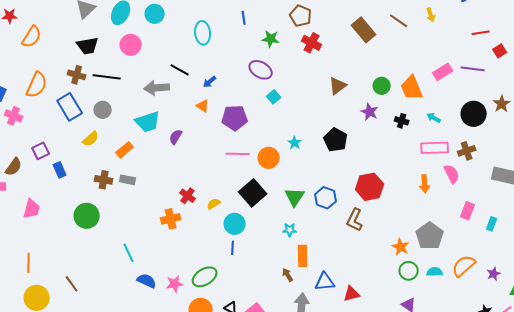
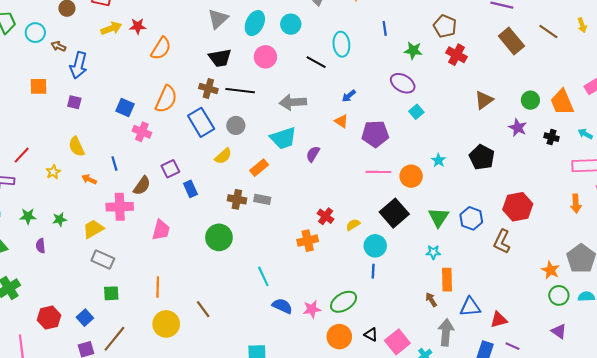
black line: (180, 70) -> (316, 62), moved

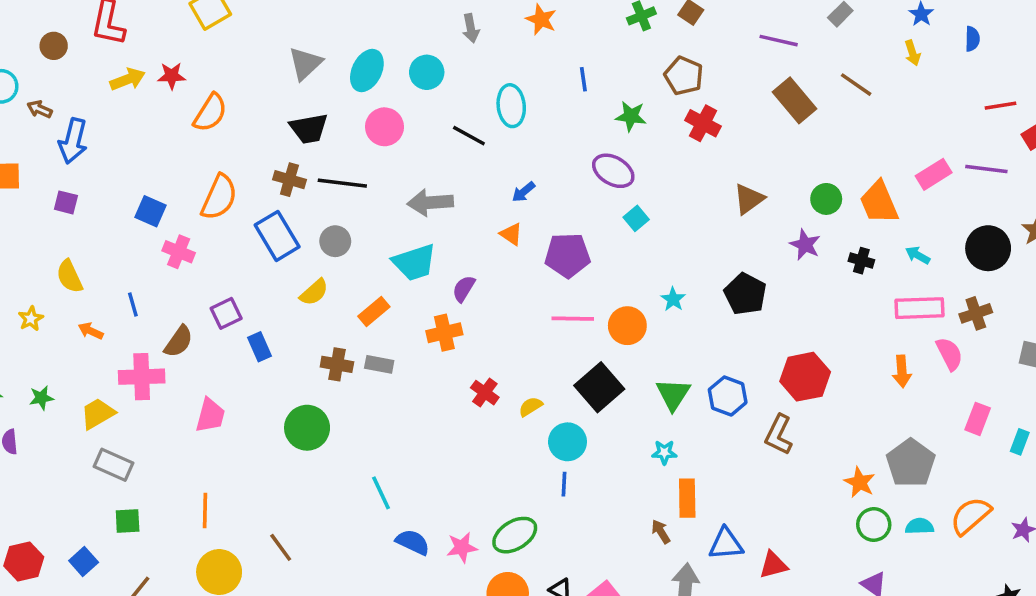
yellow arrow: (582, 25) -> (912, 53), moved
orange cross: (308, 241) -> (444, 333), moved

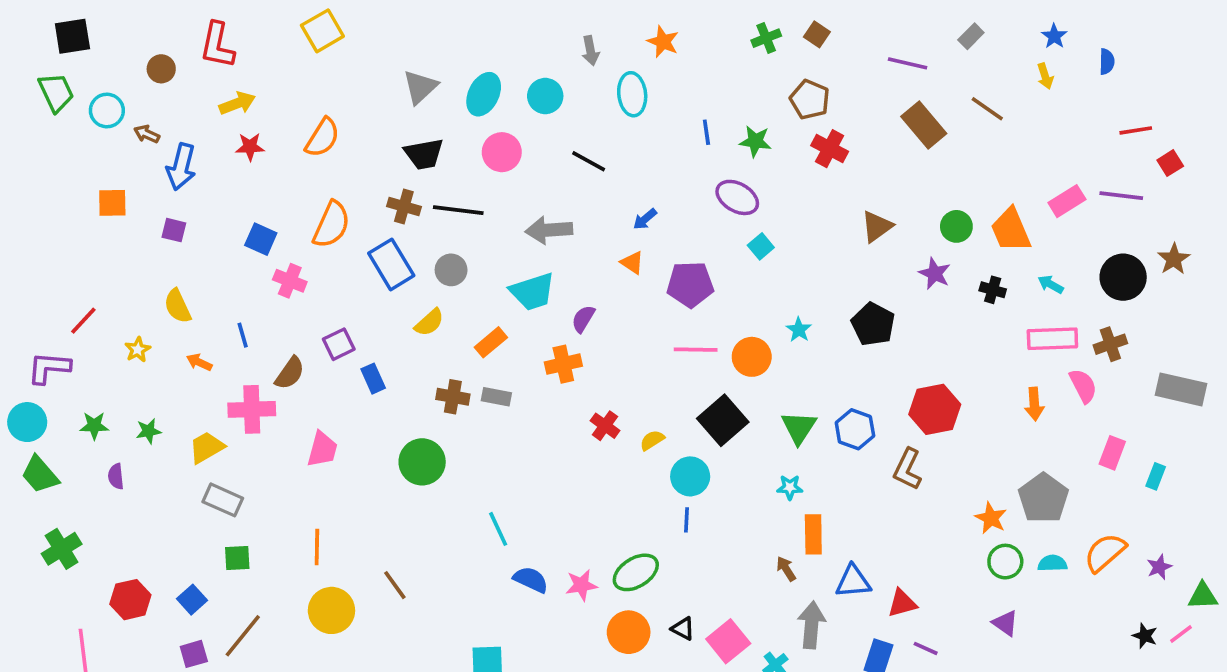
red star: (172, 76) -> (250, 147), moved
blue line: (583, 79) -> (706, 132), moved
cyan ellipse: (511, 106) -> (632, 94), moved

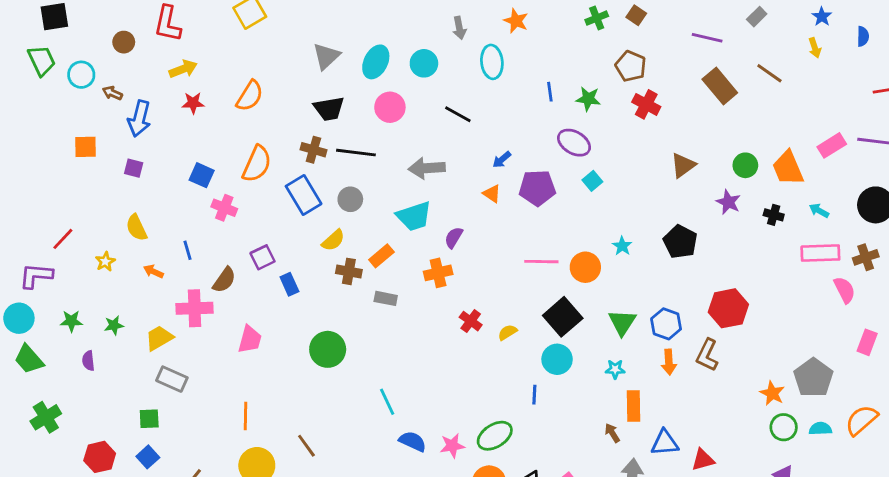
purple pentagon: (690, 284) -> (537, 188), moved
brown cross: (453, 397) -> (349, 271), moved
orange arrow: (1034, 404) -> (669, 362), moved
cyan circle: (690, 476) -> (557, 359), moved
green square: (237, 558) -> (149, 419), moved

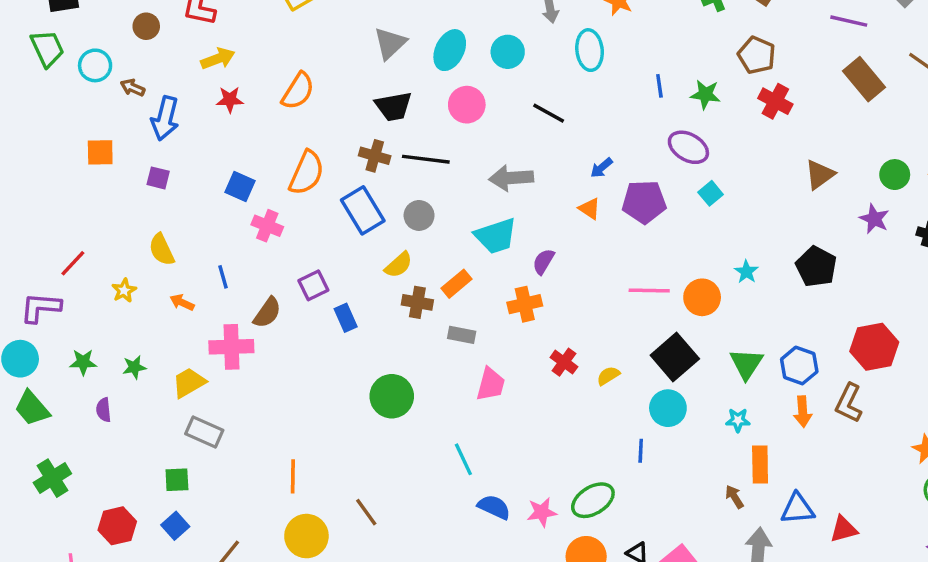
pink trapezoid: (250, 339) -> (491, 384), moved

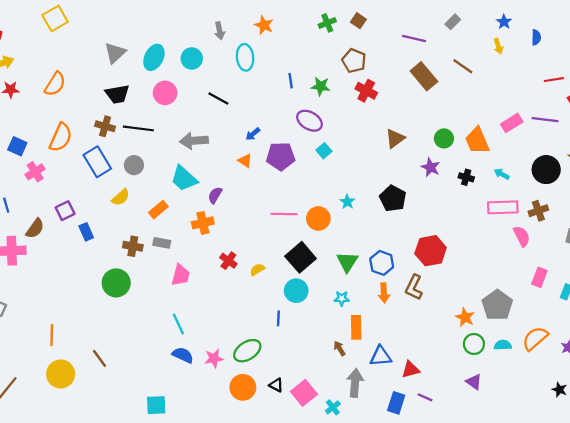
pink cross: (267, 226) -> (35, 172), turned 36
cyan trapezoid: (496, 236) -> (184, 178), turned 60
brown cross: (417, 302) -> (133, 246), moved
cyan line: (463, 459) -> (178, 324), moved

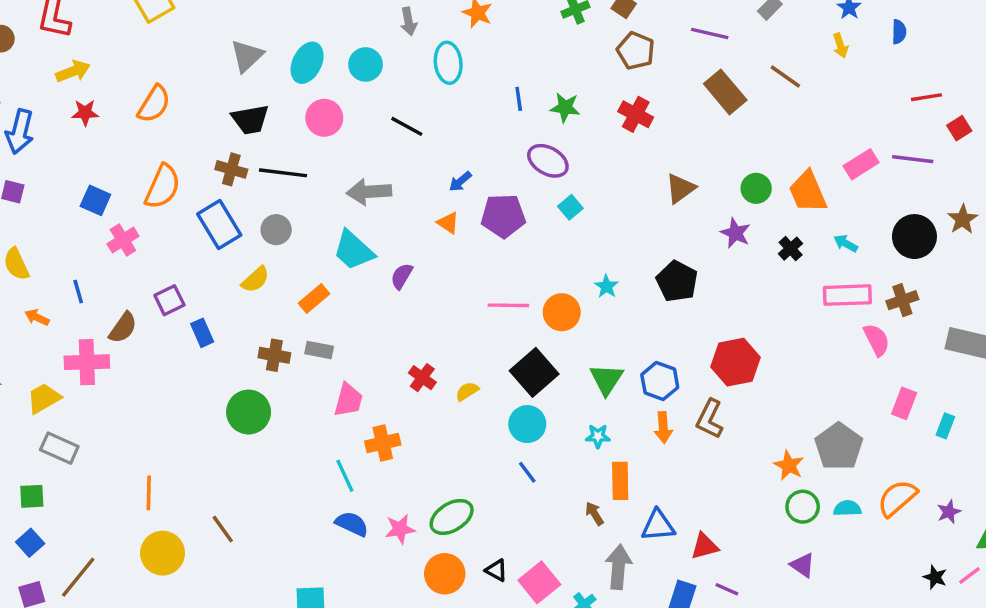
brown pentagon: (354, 61) -> (636, 51), moved
black cross: (466, 177) -> (791, 249), turned 32
orange cross: (203, 223) -> (383, 443), moved
blue line: (278, 318) -> (527, 472), moved, turned -40

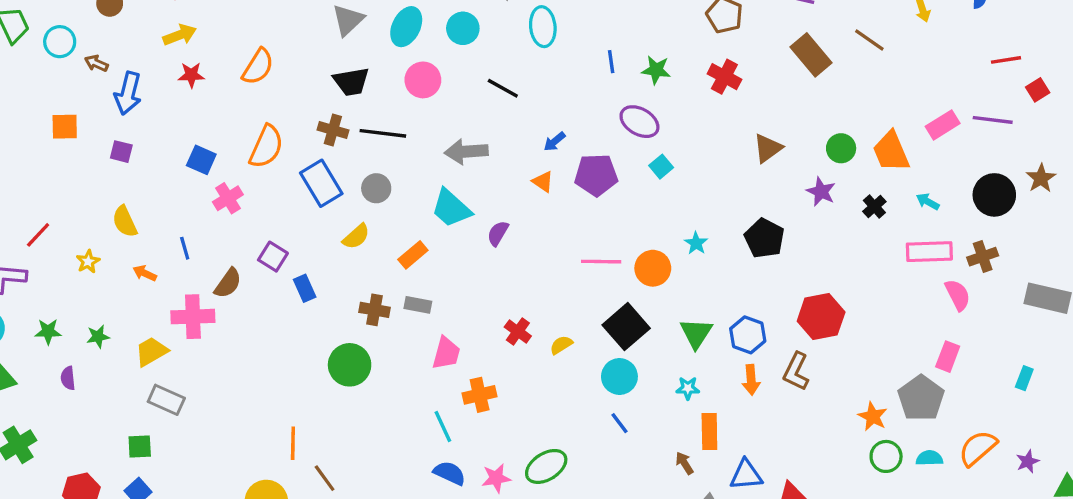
purple square: (169, 300) -> (273, 257), turned -32
pink rectangle: (904, 403) -> (948, 357), moved
orange line: (149, 493) -> (293, 443), moved

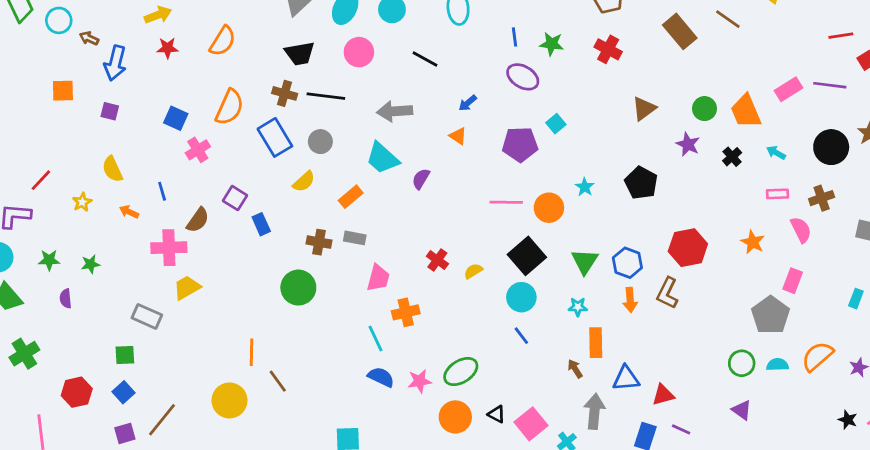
purple ellipse: (639, 122) -> (523, 77), moved
purple pentagon: (596, 175) -> (520, 144), moved
pink rectangle: (929, 252) -> (777, 194), size x0.6
yellow trapezoid: (151, 352) -> (187, 288), moved
orange star: (873, 416) -> (753, 242), moved

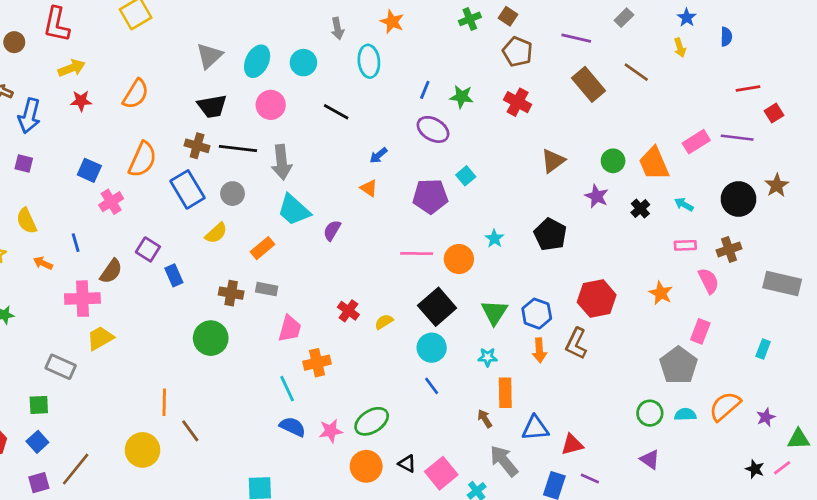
blue line: (514, 37) -> (425, 90), turned 30
gray arrow: (395, 111) -> (282, 162), moved, turned -92
gray arrow: (594, 411) -> (504, 461), turned -44

